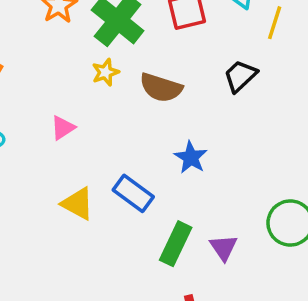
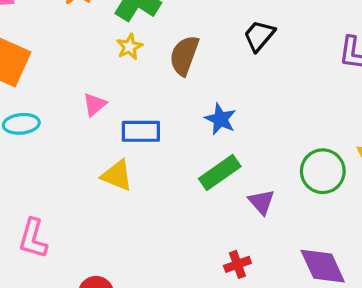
brown semicircle: (161, 88) -> (184, 55), turned 99
blue rectangle: (133, 193) -> (141, 131), moved, turned -30
green rectangle: (176, 244) -> (220, 173), moved, turned 36

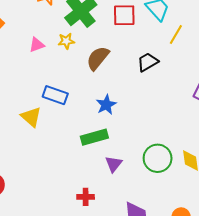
pink triangle: (95, 104) -> (37, 45), moved

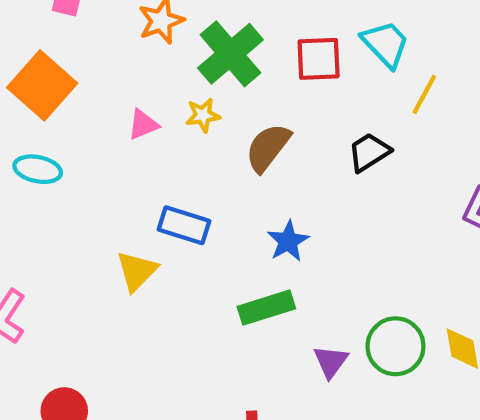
yellow triangle: (31, 117) -> (137, 271), turned 35
purple triangle: (114, 164) -> (331, 362), moved

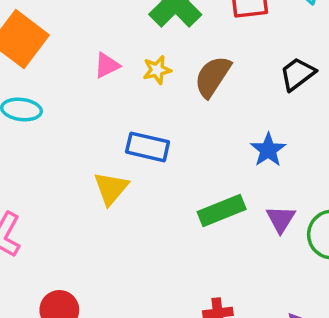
yellow star: (203, 115) -> (157, 70), moved
blue star: (288, 241) -> (268, 150), moved
purple triangle: (331, 362) -> (281, 219), moved

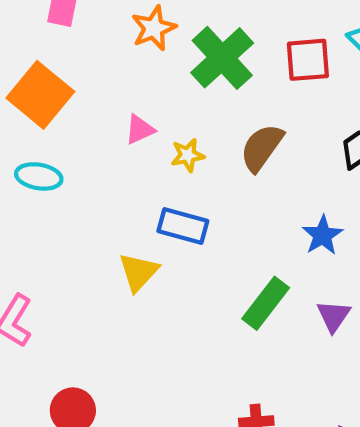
yellow star: (157, 70) -> (188, 155), moved
green rectangle: (222, 211) -> (266, 303), turned -33

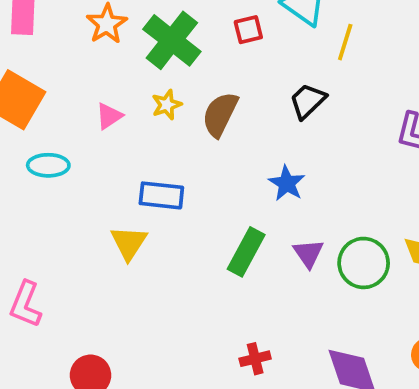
red square: (308, 60) -> (248, 30), size x0.7
yellow star: (188, 155) -> (167, 105), moved
cyan ellipse: (39, 176) -> (48, 165), moved

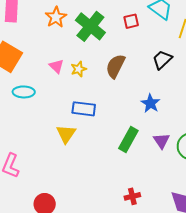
yellow star: (167, 105) -> (79, 69), moved
pink triangle: (109, 116) -> (56, 66), turned -42

